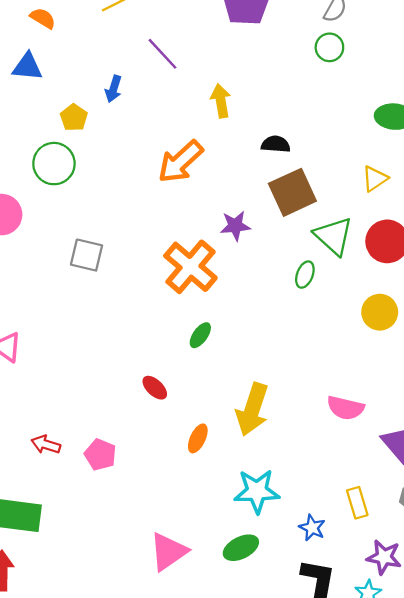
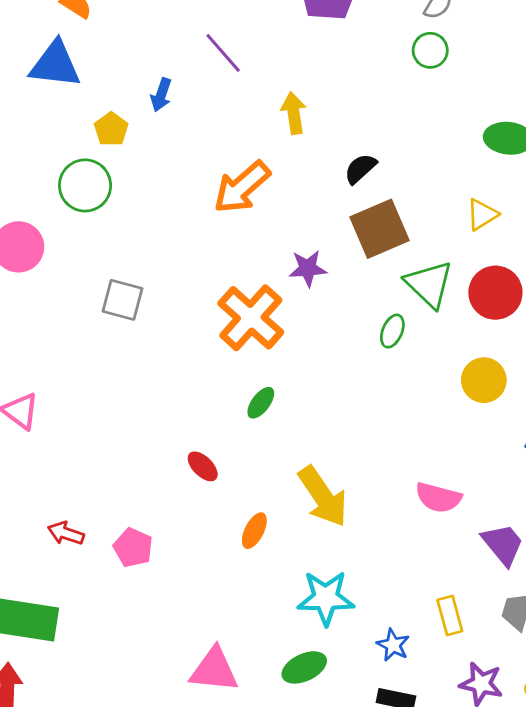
blue triangle: (27, 67) -> (55, 65), size x1.4
black semicircle: (276, 144) -> (360, 169), turned -48
yellow arrow: (252, 409) -> (323, 496), turned -54
pink triangle: (168, 552) -> (214, 670), turned 39

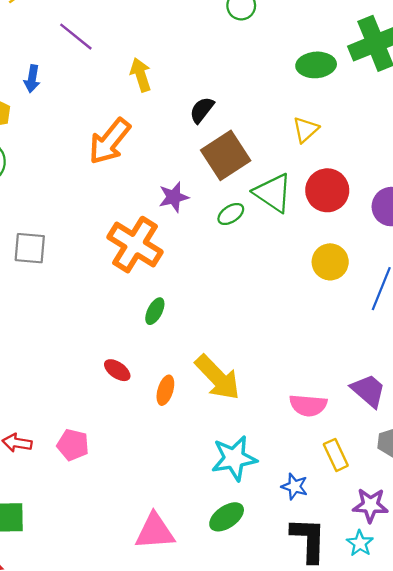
green ellipse: (392, 331) -> (231, 214), moved, turned 44
pink semicircle: (438, 498) -> (308, 405), moved
orange ellipse: (254, 531) -> (165, 390), moved

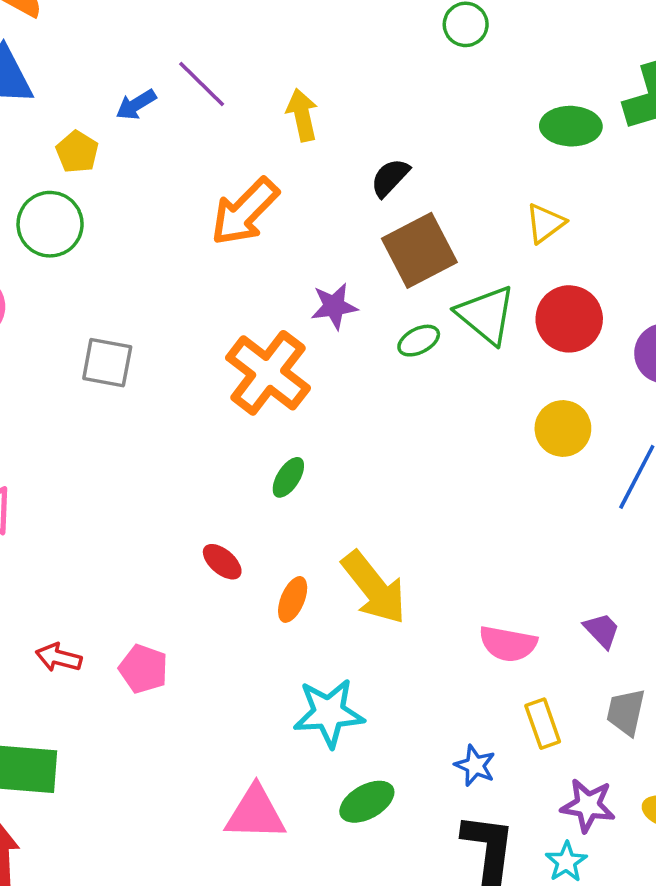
purple line: (76, 37) -> (202, 84), moved
blue arrow: (32, 79) -> (136, 105), turned 44
purple trapezoid: (368, 391) -> (602, 630), size x0.7
cyan star: (234, 458) -> (329, 713), moved

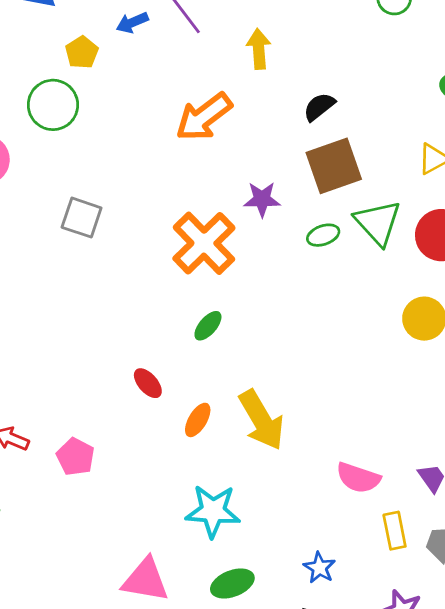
yellow rectangle: (543, 724) -> (395, 531), moved

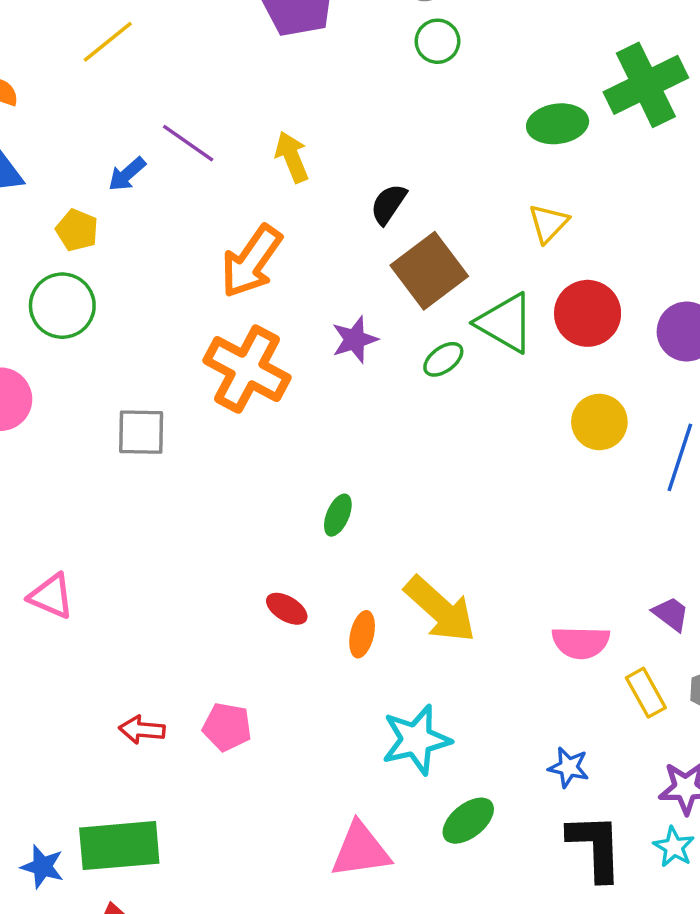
orange cross: (204, 243) -> (247, 369), moved

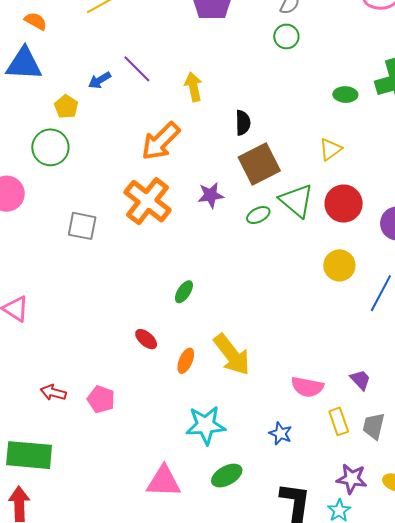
green ellipse: (558, 124) -> (345, 95), size x0.7
black semicircle: (388, 204) -> (243, 123), turned 135
blue star: (569, 767) -> (280, 433), moved

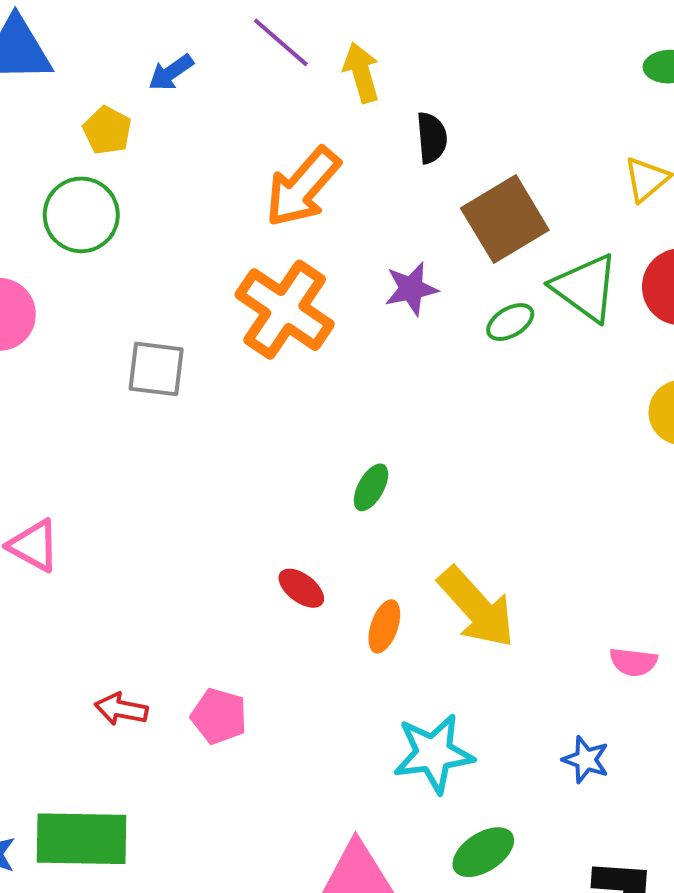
purple line: (137, 69) -> (281, 42), moved
black semicircle: (243, 123) -> (432, 138), moved
pink semicircle: (307, 387) -> (633, 662), size x0.7

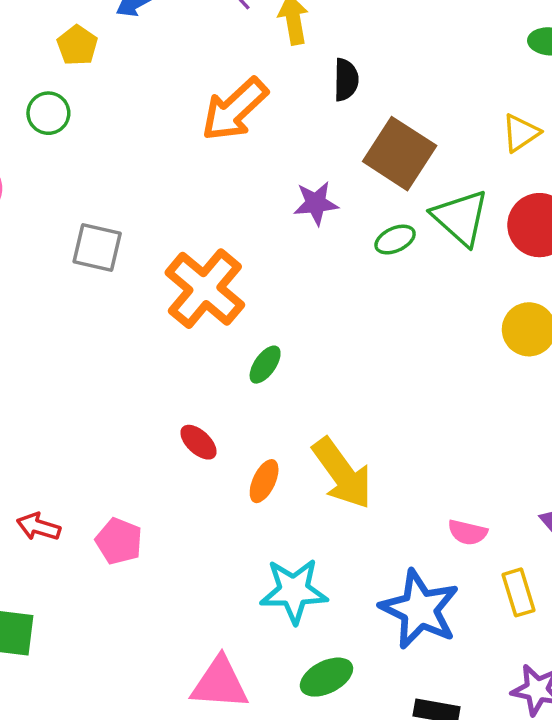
green circle: (81, 215) -> (48, 113), size x0.7
brown square: (505, 219) -> (400, 154), turned -32
orange cross: (285, 310) -> (205, 289), moved
blue star: (586, 760) -> (420, 609), size x2.0

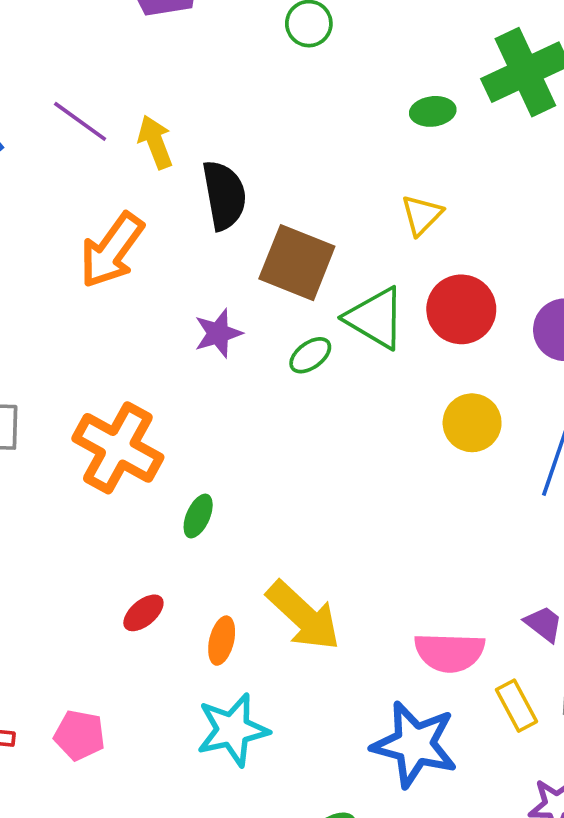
black semicircle: (346, 80) -> (224, 195), size x1.5
red ellipse: (198, 442) -> (143, 613), turned -72
pink semicircle: (468, 532) -> (450, 652), size x1.6
cyan star: (294, 591) -> (233, 730), moved

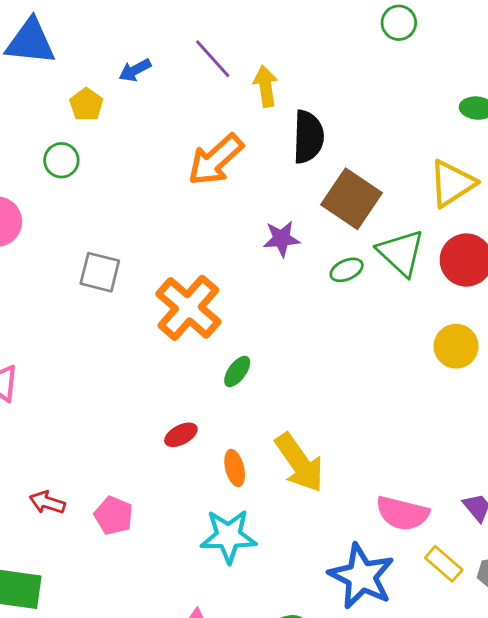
yellow triangle: (422, 215) -> (452, 183), size x1.5
orange ellipse: (222, 641) -> (235, 468), turned -40
yellow rectangle: (517, 706) -> (444, 564), turned -33

